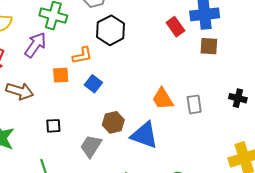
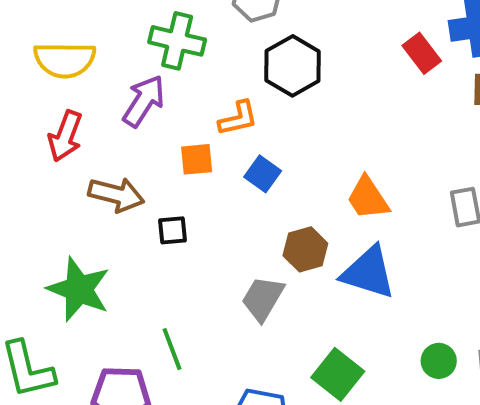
orange trapezoid: (163, 99) -> (368, 198), moved
black square: (53, 126) -> (173, 230), moved

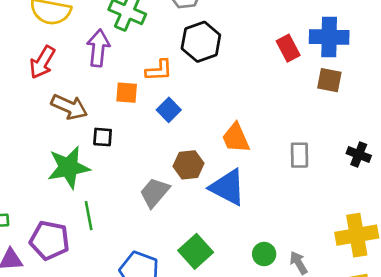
purple arrow: (144, 101) -> (98, 48), turned -36
green star: (79, 289) -> (69, 167), moved, turned 30

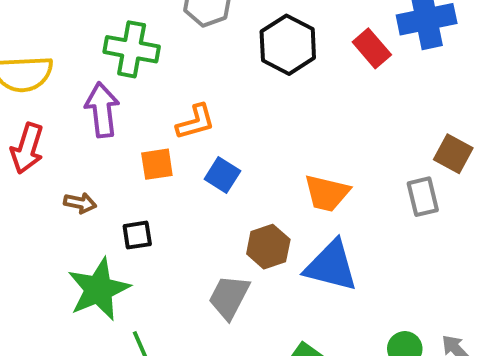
black hexagon: (201, 42) -> (288, 45), moved
brown square: (329, 80) -> (453, 154), moved, turned 30
brown arrow: (69, 107) -> (80, 203), size x0.6
orange trapezoid: (236, 138) -> (327, 193), turned -40

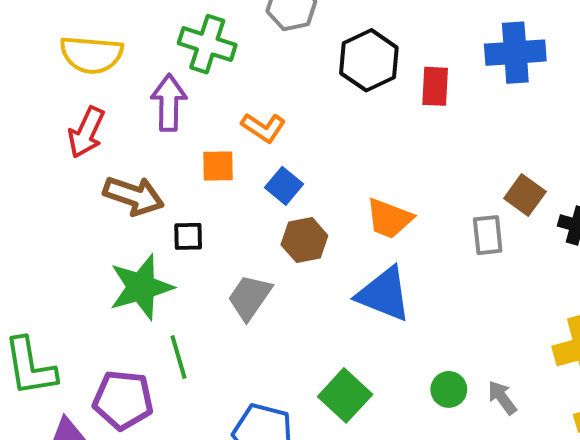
red rectangle: (372, 48) -> (435, 86), moved, turned 36
orange L-shape: (196, 122) -> (263, 128), turned 42
brown arrow: (80, 203) -> (134, 196), size x1.8
brown hexagon: (268, 247) -> (304, 240), moved
gray trapezoid: (229, 297) -> (250, 297), moved

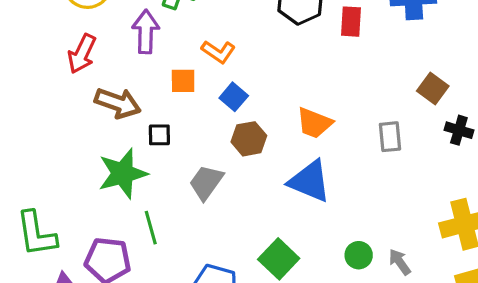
brown square: (525, 195) -> (433, 88), moved

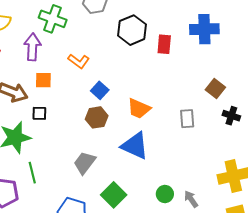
orange square: (183, 81) -> (43, 80), moved
blue square: (234, 97) -> (100, 90), moved
gray trapezoid: (206, 182) -> (85, 163), moved

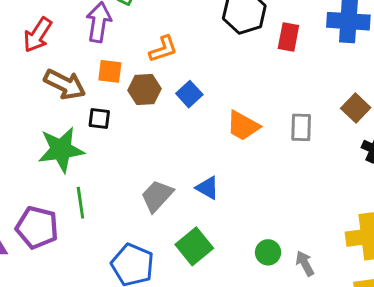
orange L-shape: (79, 61) -> (163, 49), turned -60
brown hexagon: (97, 117) -> (144, 89), moved
gray rectangle: (187, 119) -> (301, 127), moved
blue triangle: (135, 146) -> (207, 188), moved, size x0.6

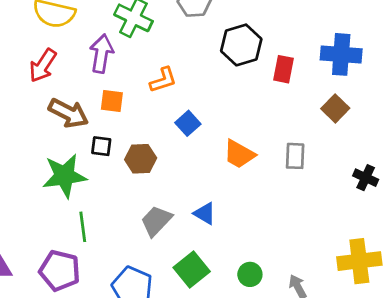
brown hexagon: (144, 89) -> (141, 159), moved
brown square: (356, 108) -> (335, 108), moved
purple pentagon: (37, 227) -> (60, 271), moved
green circle: (268, 252) -> (250, 274), moved

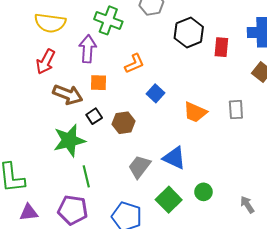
black square: (101, 146) -> (94, 116), turned -35
blue triangle: (205, 213) -> (174, 158), size x1.4
green circle: (250, 274) -> (203, 192), moved

